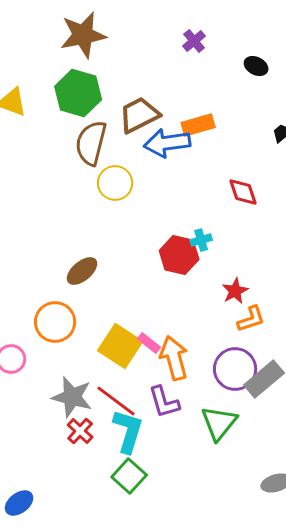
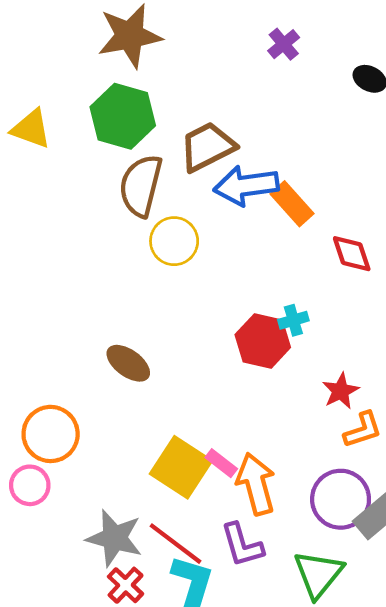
orange rectangle: (198, 125) -> (292, 204), moved, turned 64
brown ellipse: (82, 271) -> (128, 363), turned 76
orange circle: (55, 322) -> (51, 434), moved

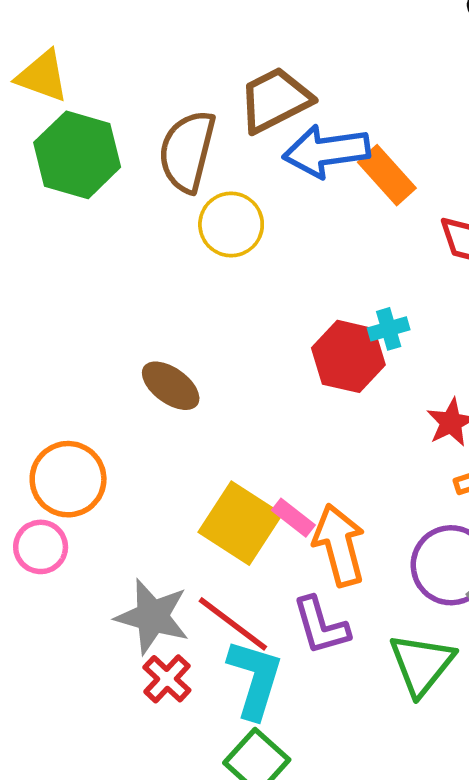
green hexagon: (123, 116) -> (77, 155), moved

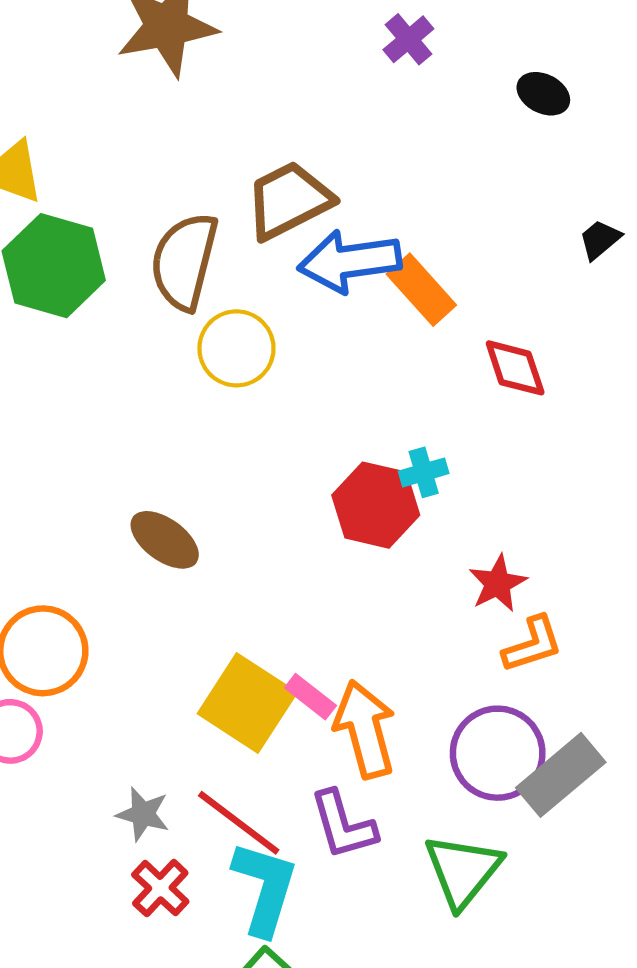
gray star: (152, 617) -> (143, 814), size x0.6

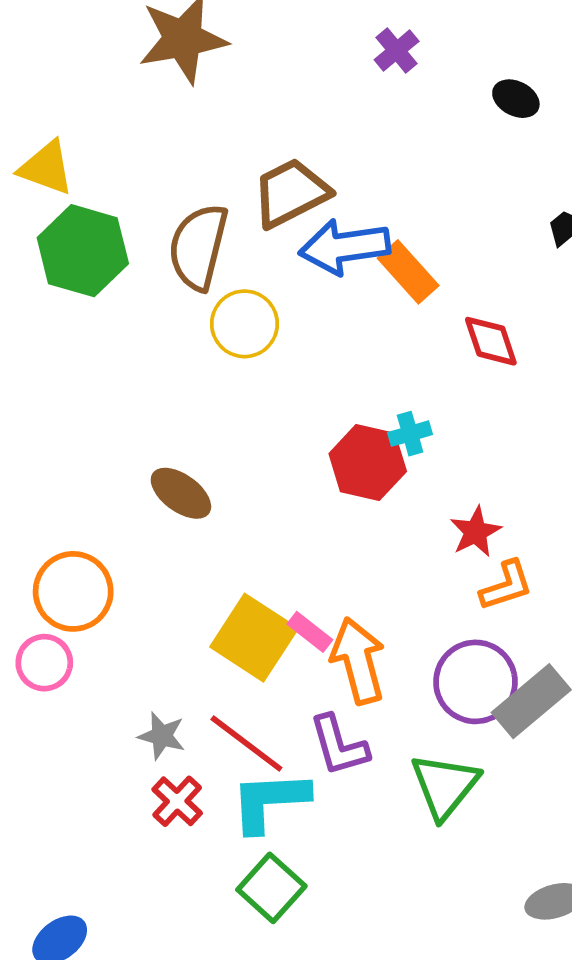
cyan L-shape: (265, 888) -> (270, 801), turned -110

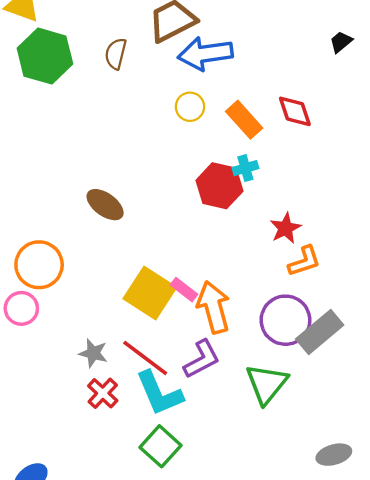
brown semicircle: (198, 247) -> (116, 54), size x0.6
orange rectangle: (408, 272) -> (244, 120), moved
yellow circle: (244, 324) -> (190, 107), moved, size x0.7
purple L-shape: (339, 745) -> (202, 359), turned -102
cyan L-shape: (270, 801) -> (159, 393), turned -110

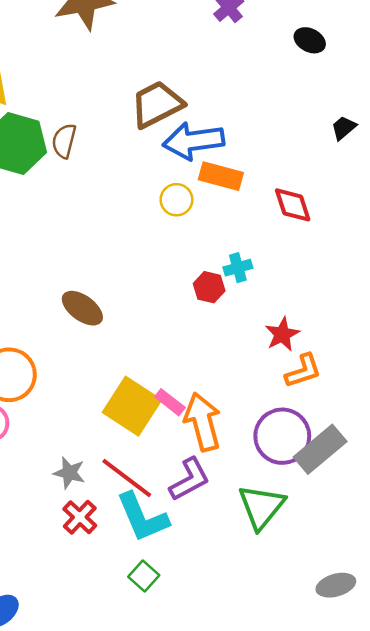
brown semicircle: (116, 54) -> (64, 141), moved
orange rectangle: (244, 120) -> (221, 176), moved, turned -33
red hexagon: (219, 186) -> (209, 287), size x0.6
green square: (160, 446) -> (144, 576), size x0.7

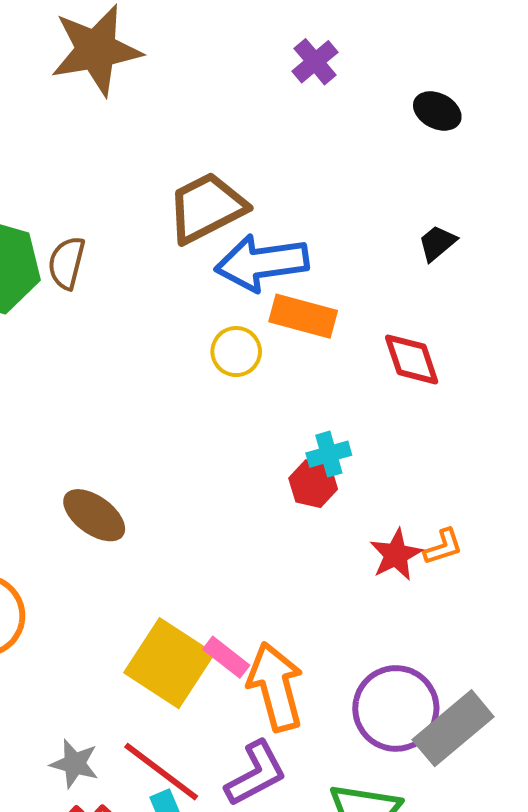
black trapezoid: (344, 128) -> (437, 243), moved
red hexagon: (209, 287) -> (313, 484), moved
orange L-shape: (303, 371) -> (443, 547), moved, size x0.7

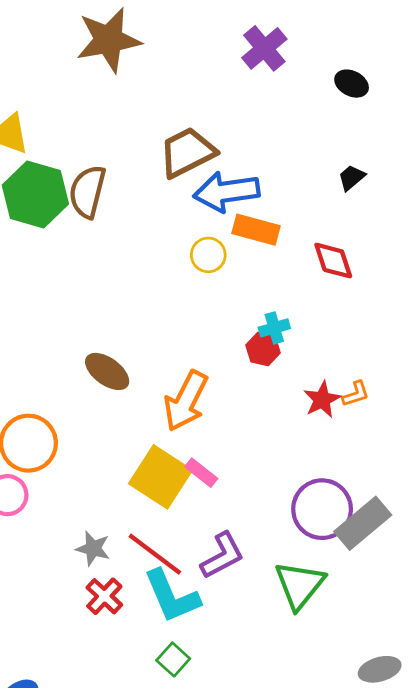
purple cross: (315, 62) -> (264, 48), size x1.4
brown semicircle: (67, 263) -> (87, 192), size x1.4
orange arrow: (276, 687) -> (186, 401), moved, turned -138

